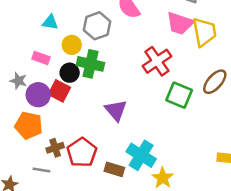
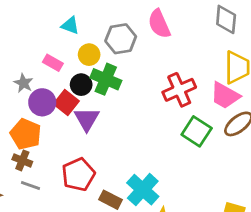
pink trapezoid: (180, 23) -> (225, 95), moved
purple triangle: (116, 110) -> (87, 119), moved
brown cross: (55, 148) -> (22, 160), moved, turned 30

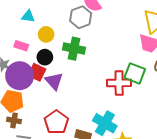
gray hexagon: (121, 39) -> (81, 17), moved
green cross: (106, 79) -> (74, 49), moved
red cross: (179, 90) -> (119, 83), moved, turned 35
purple circle: (42, 102) -> (20, 76), size x1.4

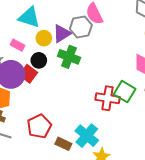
cyan triangle: (28, 16) -> (29, 17), size x1.6
purple triangle: (54, 81) -> (62, 34), moved, turned 30

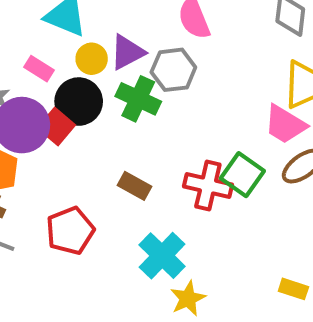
gray hexagon: (81, 27) -> (173, 70), moved
black circle: (39, 60) -> (79, 102), size x1.5
brown rectangle: (63, 144) -> (134, 186), moved

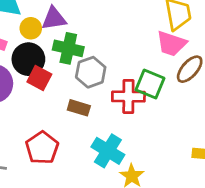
purple triangle: (127, 52) -> (54, 19), turned 32
gray hexagon: (173, 70) -> (91, 72), moved
red square: (56, 127) -> (39, 78), moved

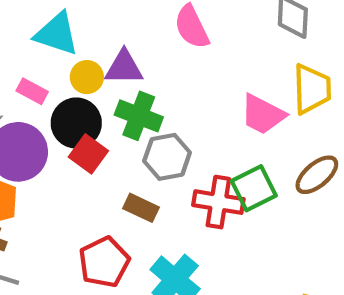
pink trapezoid: (171, 44) -> (263, 114), moved
green square: (150, 84) -> (254, 188), turned 32
red pentagon: (42, 148) -> (104, 262), moved

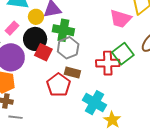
pink rectangle: (32, 91) -> (12, 28), turned -64
gray hexagon: (167, 157) -> (68, 48), moved
red pentagon: (104, 262) -> (59, 85), moved

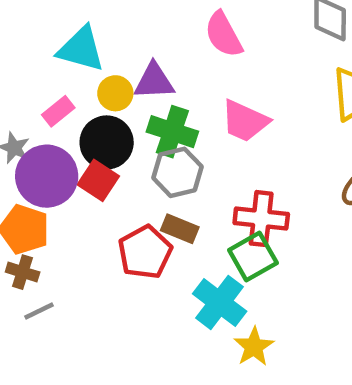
pink trapezoid: (121, 19) -> (245, 121), moved
red square: (43, 52) -> (98, 180), moved
green square: (123, 54) -> (253, 256), moved
gray line: (15, 117) -> (39, 311), turned -40

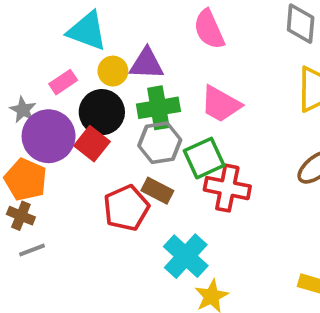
green cross: (172, 132) -> (158, 108), turned -33
green square: (253, 256) -> (204, 158), moved

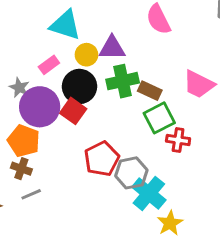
pink trapezoid: (221, 104) -> (199, 84), moved
gray hexagon: (160, 143) -> (131, 173), moved
red cross: (227, 188) -> (178, 140), size x0.7
brown rectangle: (157, 191) -> (150, 91), moved

